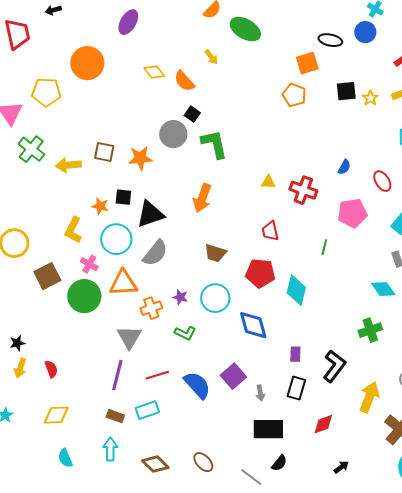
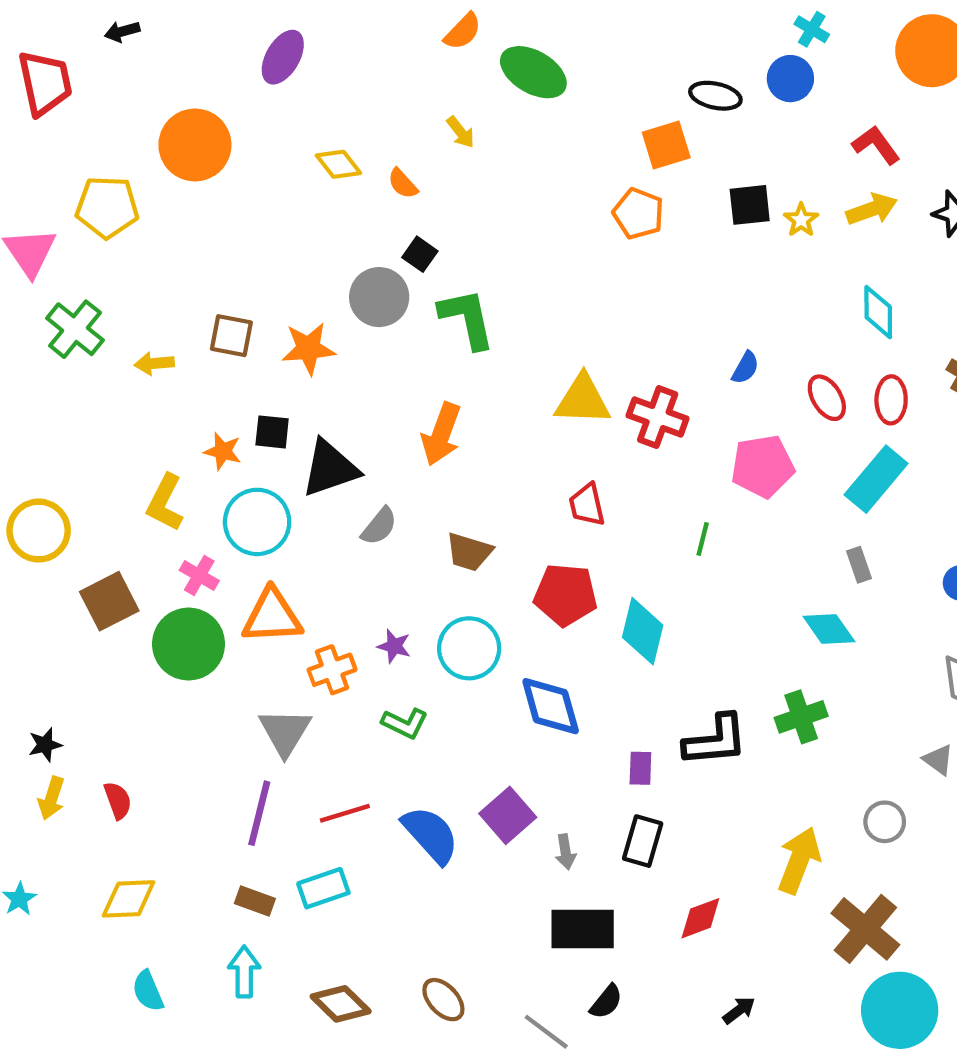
orange semicircle: (184, 81) -> (403, 184), size x0.7
yellow arrow: (68, 165) -> (154, 363), size x0.7
yellow triangle: (268, 182) -> (583, 400), size x1.8
gray semicircle: (155, 253) -> (379, 526), moved, size x0.7
black L-shape: (334, 366) -> (715, 740), moved, turned 48

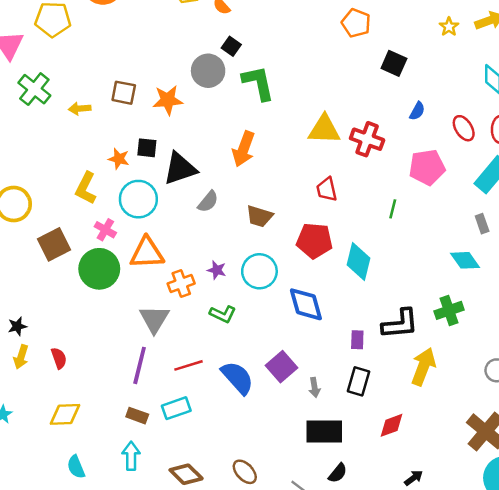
black square: (750, 205) -> (394, 63), moved, turned 30
yellow arrow: (799, 860) -> (423, 367), moved

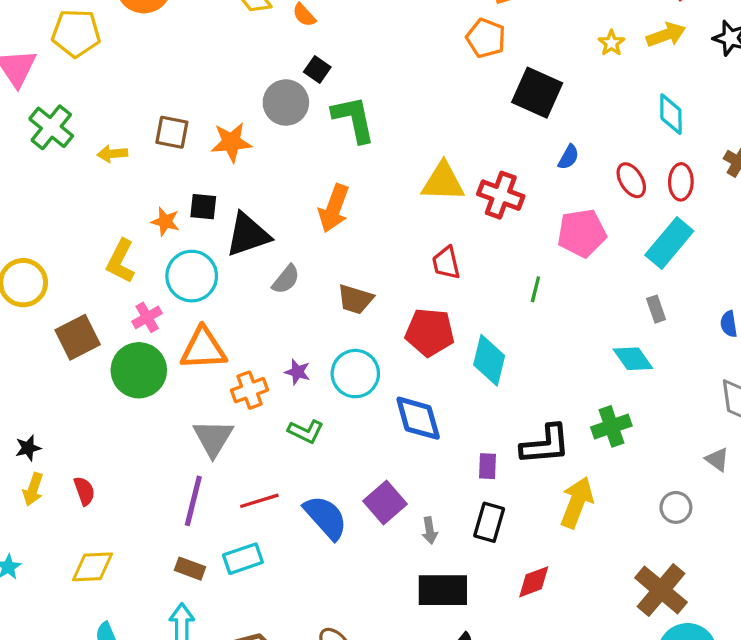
black square: (394, 63) -> (537, 93), size x1.4
pink cross: (105, 230) -> (147, 317), turned 30

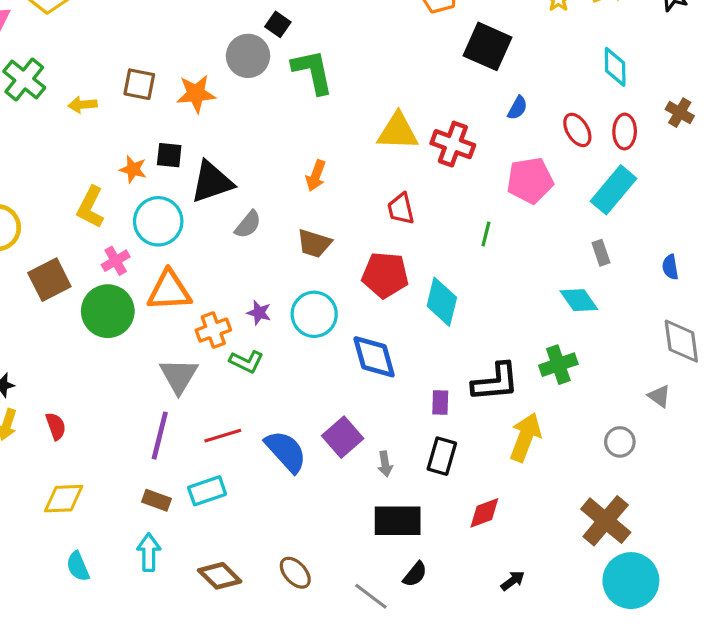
orange arrow: (334, 208) -> (316, 176), moved, size x0.7
green L-shape: (306, 431) -> (246, 362), moved

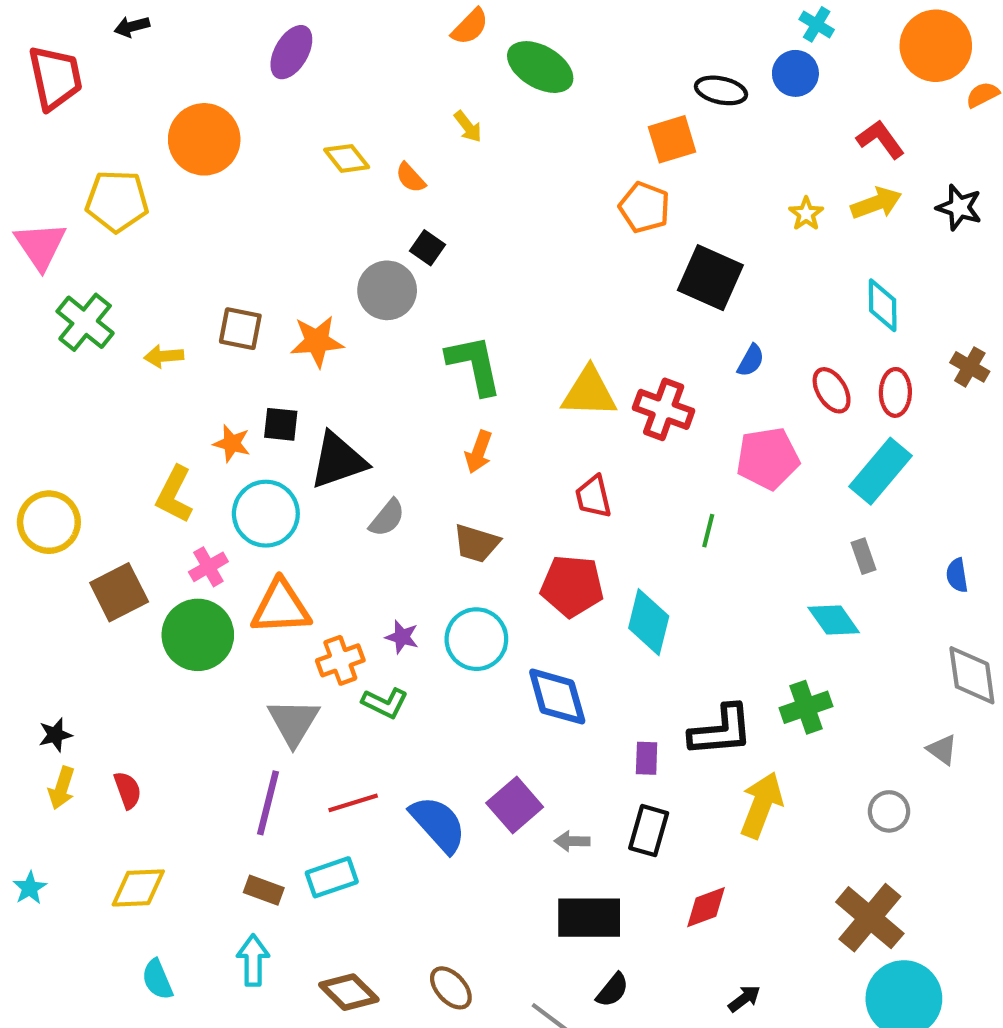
green L-shape: (313, 72) -> (474, 365), moved
gray arrow: (385, 464) -> (572, 841), turned 100

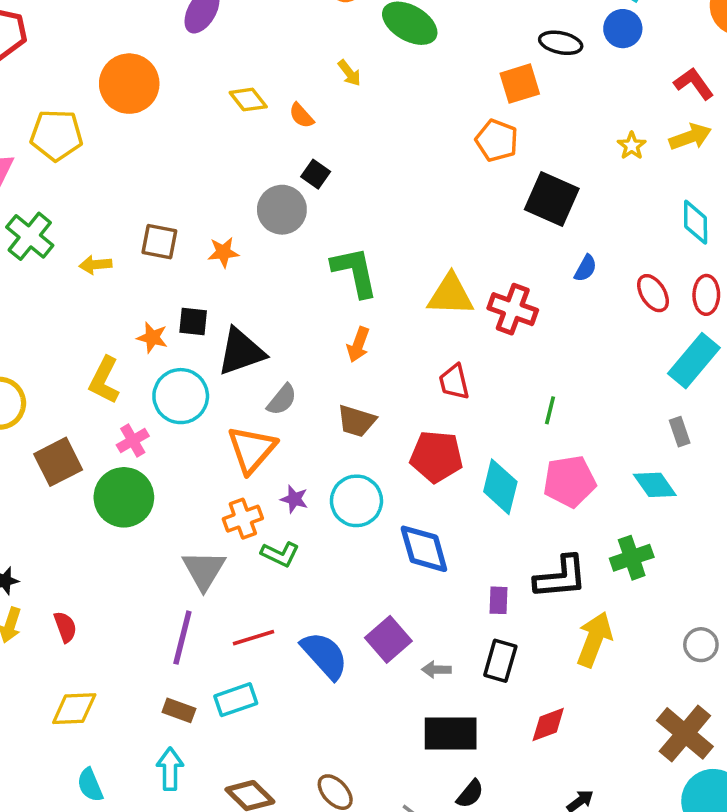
orange star: (317, 341) -> (223, 252), size x0.7
pink pentagon: (768, 458) -> (570, 481), moved
orange triangle: (281, 607) -> (252, 449), moved, turned -46

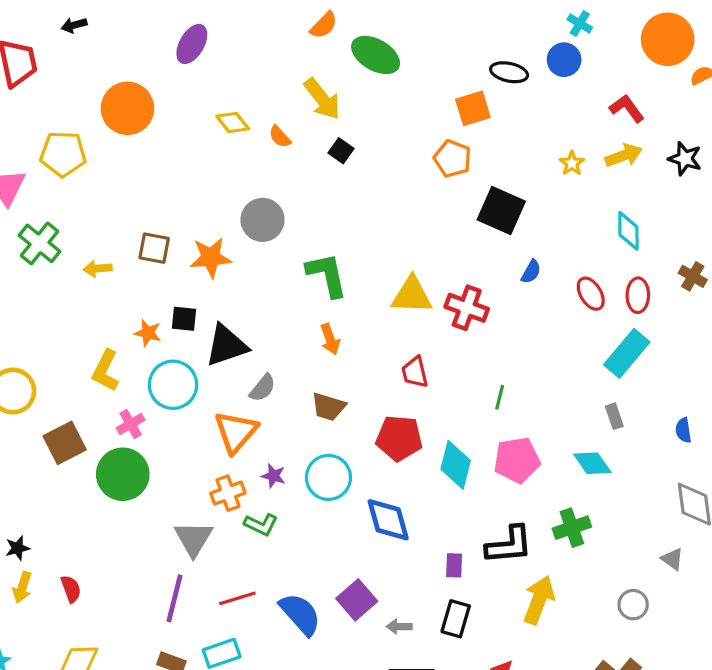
yellow arrow: (349, 73) -> (322, 99), size x1.8
black square: (316, 174) -> (341, 151), moved
orange star: (223, 252) -> (211, 258), size x1.5
orange arrow: (358, 345) -> (330, 339), turned -40

